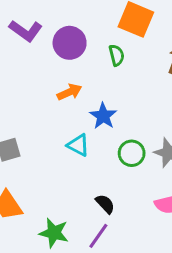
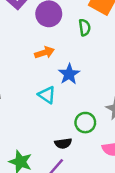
green circle: (132, 153) -> (85, 123), moved
black semicircle: (105, 204) -> (63, 143), turned 119

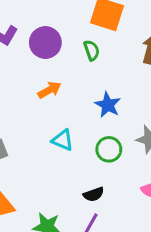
blue star: (69, 74) -> (108, 105), moved
green circle: (85, 123) -> (109, 149), moved

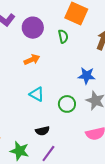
blue star: (108, 105) -> (87, 76), moved, turned -30
black semicircle: (94, 194) -> (42, 131), moved

